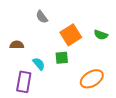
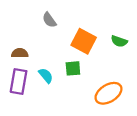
orange square: (71, 35) -> (84, 41), turned -30
purple rectangle: (24, 82) -> (19, 81), moved

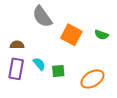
gray semicircle: (49, 20) -> (42, 17), size x1.6
green square: (73, 68) -> (58, 71), moved

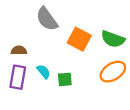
green semicircle: (101, 35) -> (113, 39), size x1.5
orange ellipse: (92, 79) -> (113, 72), moved

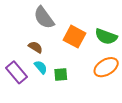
brown semicircle: (19, 50) -> (35, 47), moved, turned 32
purple rectangle: (18, 77) -> (17, 72), turned -50

